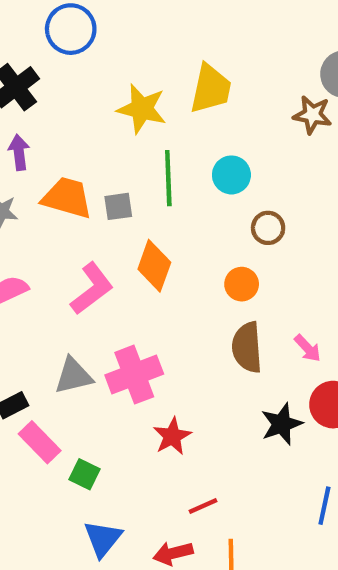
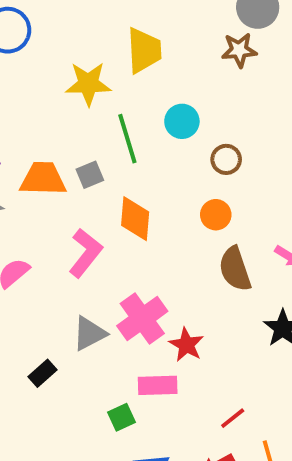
red star: (172, 436) -> (186, 345), moved
pink rectangle: (40, 442) -> (158, 385), moved, turned -33
green square: (85, 474) -> (121, 417), turned -36

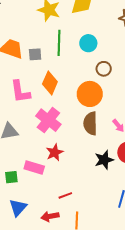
orange circle: (216, 215) -> (90, 94), size x1.6
pink L-shape: (85, 253) -> (20, 92), turned 115
pink cross: (142, 319) -> (48, 120), moved, turned -35

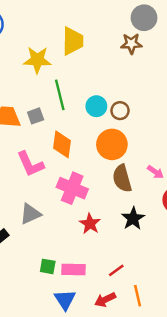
cyan circle: (88, 43) -> (96, 106), moved
black star: (104, 160) -> (133, 218), moved
pink rectangle: (34, 167) -> (74, 269), moved
green square: (11, 177) -> (48, 266), turned 32

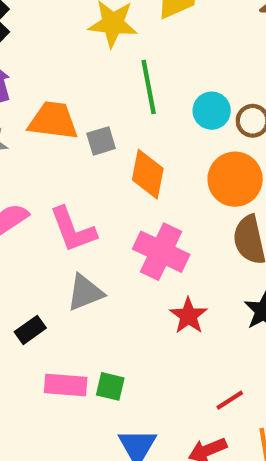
gray square: (36, 116) -> (101, 141), moved
pink L-shape: (30, 164) -> (73, 230), moved
pink rectangle: (74, 269) -> (66, 385), moved

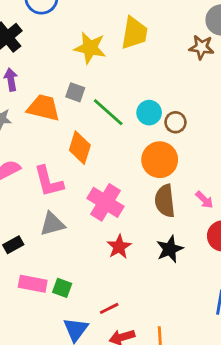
green line: (149, 87) -> (108, 112), moved, turned -44
gray square: (101, 141) -> (75, 92), moved, turned 30
orange diamond: (148, 174) -> (80, 148), moved
red line: (230, 400) -> (109, 308), moved

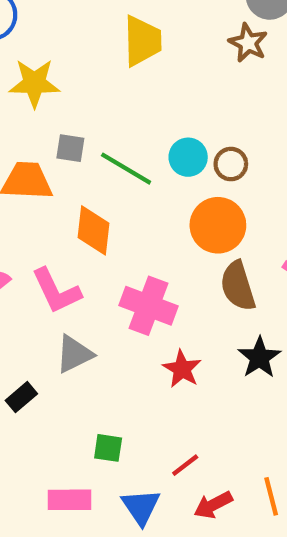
brown star: (201, 47) -> (248, 43), turned 30
yellow star: (90, 48) -> (34, 83), moved
pink rectangle: (33, 284) -> (70, 500), moved

